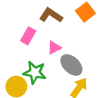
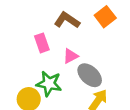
pink rectangle: (28, 36) -> (42, 43), turned -49

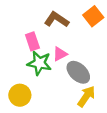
green star: (49, 84) -> (39, 63), moved

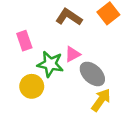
pink rectangle: (32, 41) -> (24, 41), moved
yellow circle: (20, 95) -> (32, 86), moved

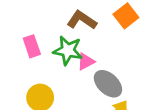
green star: (50, 64) -> (68, 51), moved

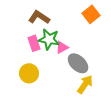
brown L-shape: (82, 20) -> (39, 17), moved
pink rectangle: (32, 46) -> (34, 43), moved

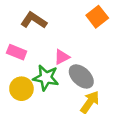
green star: (49, 39) -> (46, 78), moved
pink rectangle: (34, 43) -> (17, 52), moved, turned -49

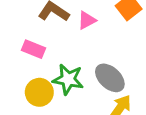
pink triangle: (62, 57) -> (87, 20), moved

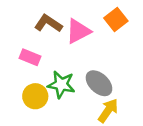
pink triangle: (87, 20) -> (78, 31), size x1.5

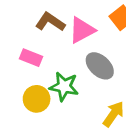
gray ellipse: (99, 83) -> (100, 66), moved

